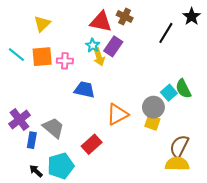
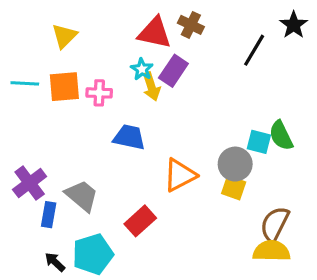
cyan line: (16, 55) -> (25, 83), turned -36
cyan square: (169, 93) -> (259, 142), turned -35

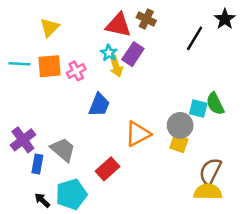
pink cross: (99, 93) -> (76, 71), turned -30
blue trapezoid: (129, 137) -> (99, 105), turned 100

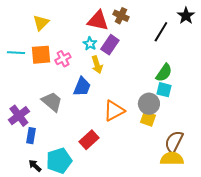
yellow arrow: (116, 66) -> (97, 65), moved
green semicircle: (215, 104) -> (164, 73), moved, turned -120
gray trapezoid: (63, 150) -> (52, 102), moved

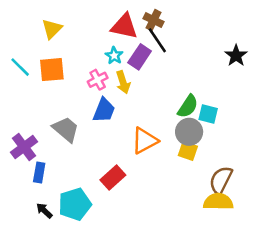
black star: (186, 16) -> (236, 56), moved
black line: (161, 32) -> (157, 40), moved, turned -65
cyan line: (16, 53) -> (20, 67), turned 42
pink cross: (63, 59) -> (98, 80), moved
green semicircle: (164, 73) -> (188, 106), moved

